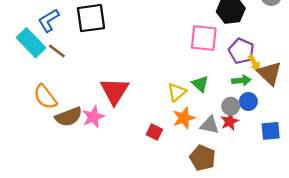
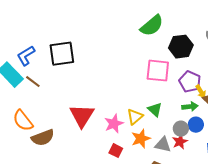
pink star: (93, 117) -> (114, 124), moved

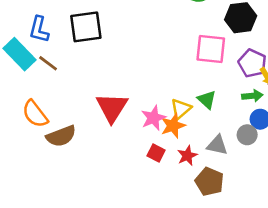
blue L-shape: (26, 56) -> (39, 29), turned -45
gray circle: (181, 129) -> (247, 135), moved
orange star: (141, 139) -> (173, 126), moved
red star: (180, 142) -> (187, 156), moved

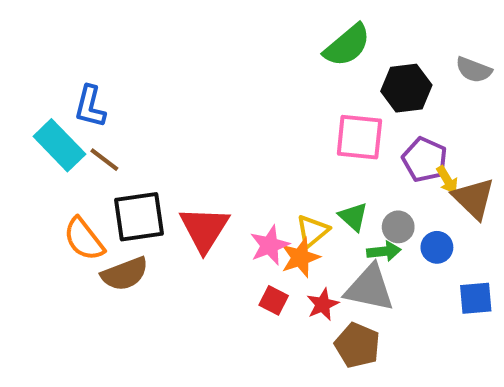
black square: (86, 27) -> (139, 217), moved
green arrow: (252, 96) -> (384, 251), moved
gray circle: (247, 135) -> (398, 227), moved
gray triangle: (217, 145) -> (370, 288), size x1.5

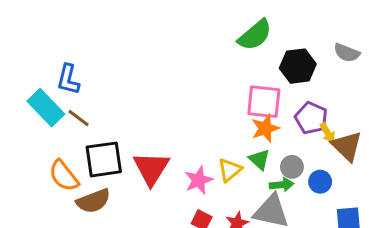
orange star: (300, 258) -> (265, 128), moved

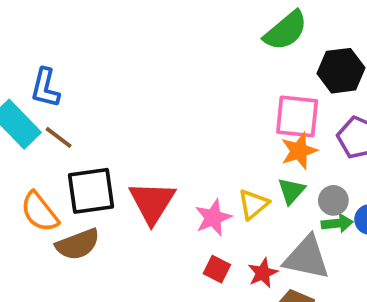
green triangle: (259, 159) -> (291, 191), turned 30
green arrow: (282, 185) -> (337, 223), moved

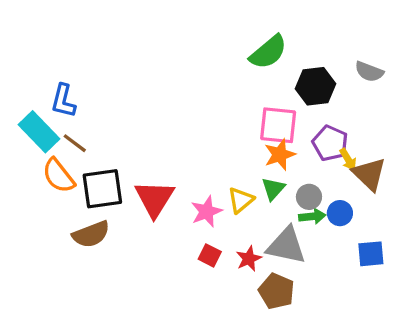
orange semicircle: (40, 212) -> (58, 176), moved

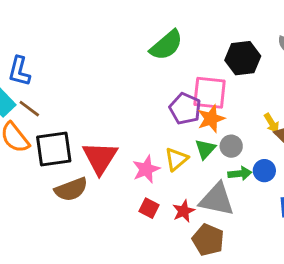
green semicircle: (268, 52) -> (166, 45), moved
purple pentagon: (330, 143) -> (185, 109), moved
gray circle: (309, 197) -> (231, 146), moved
brown semicircle: (91, 234) -> (71, 189), moved

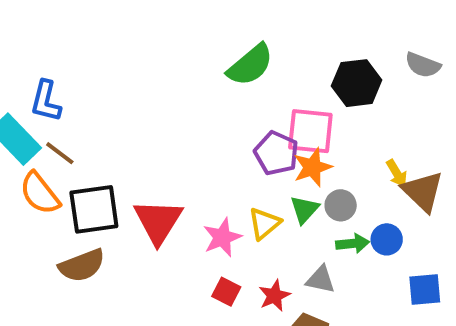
brown semicircle: (71, 189) -> (82, 266), moved
gray triangle: (217, 199) -> (321, 280), size x0.6

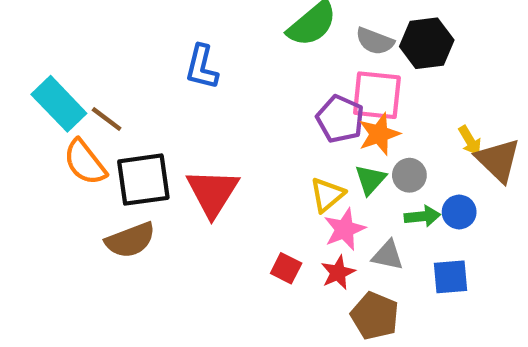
gray semicircle: (423, 65) -> (375, 41), moved
blue L-shape: (46, 101) -> (202, 67), moved
pink star: (222, 237) -> (344, 229), moved
blue square: (425, 290) -> (450, 277), moved

